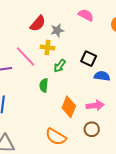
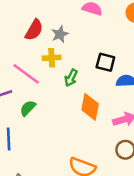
green semicircle: (44, 85) -> (28, 108), moved, turned 48
orange diamond: (69, 107) -> (90, 107), moved

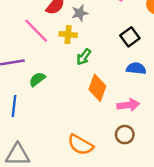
black square: (105, 62) -> (130, 37), moved, turned 30
pink line: (26, 74) -> (36, 31), moved

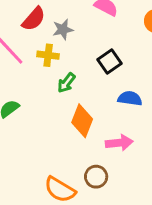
black square: (130, 37) -> (109, 62), moved
brown circle: (125, 135) -> (96, 177), moved

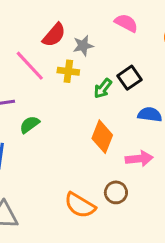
green arrow: (66, 83) -> (103, 88), moved

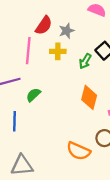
pink line: (30, 66) -> (28, 51), turned 55

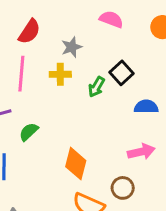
red semicircle: (44, 25) -> (29, 32), moved
orange diamond: (89, 97) -> (76, 164), moved

